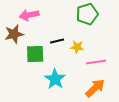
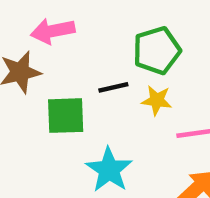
green pentagon: (87, 14) -> (157, 50), moved

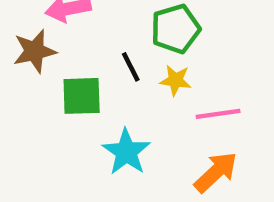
black line: (113, 87) -> (131, 67), turned 76

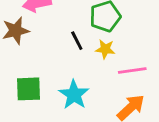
green square: (82, 96) -> (28, 89), moved

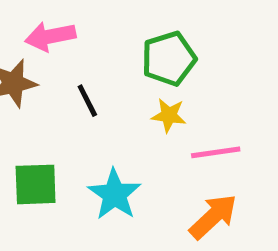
black line: (77, 41) -> (87, 101), moved

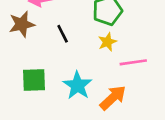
yellow star: (169, 115) -> (107, 42), turned -30
orange arrow: (213, 217) -> (113, 98), moved

